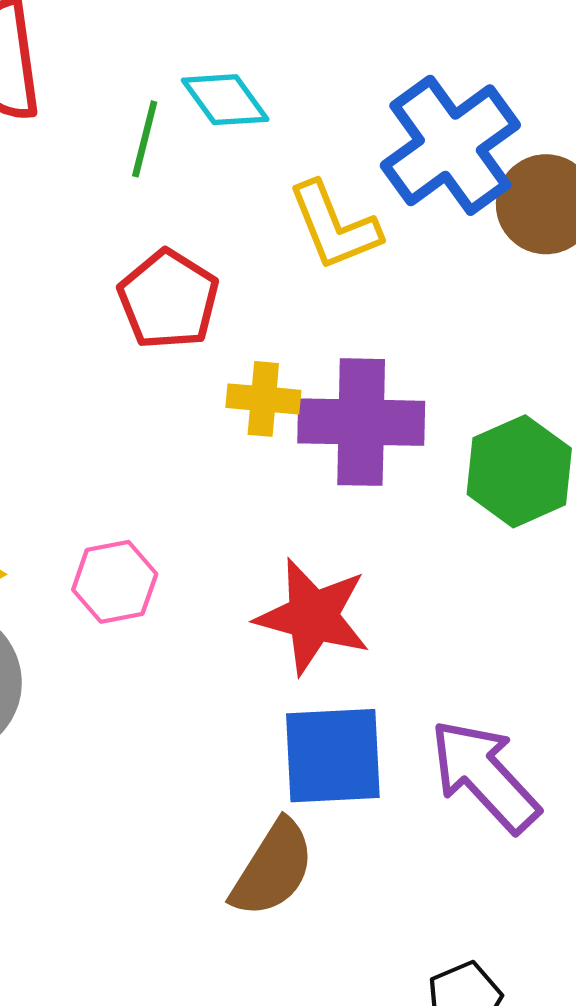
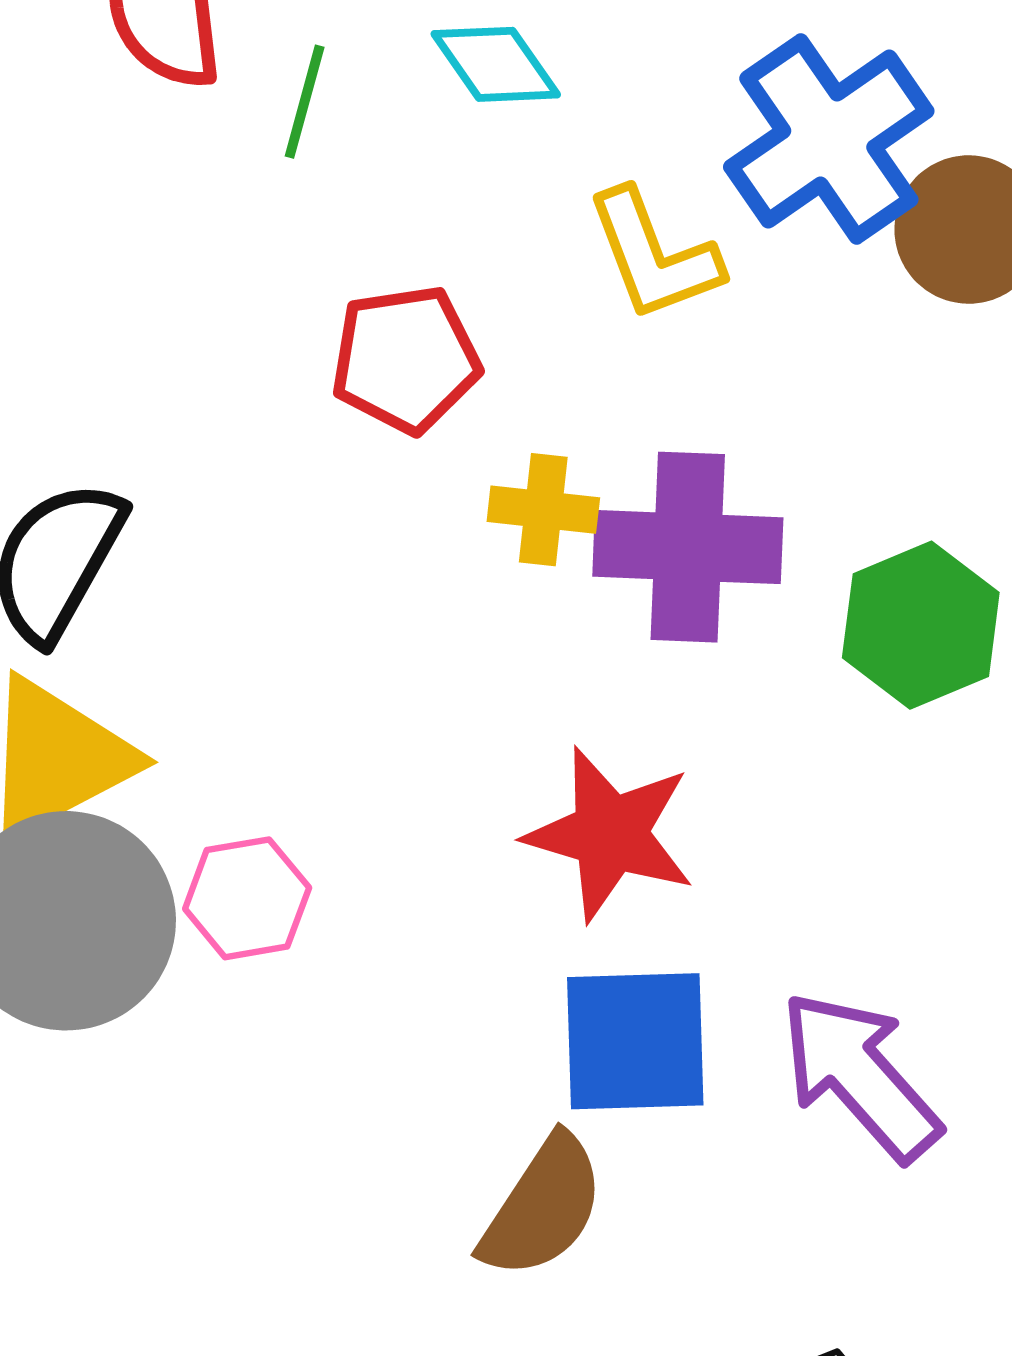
green line: (145, 139) -> (305, 102), moved
red pentagon: (168, 300) -> (406, 359), turned 30
pink hexagon: (115, 582) -> (247, 898), moved

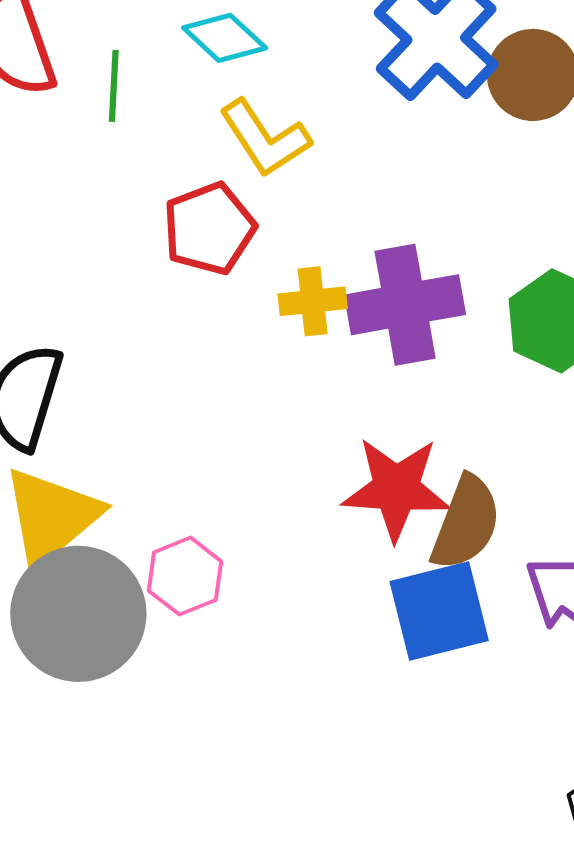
yellow L-shape: (654, 255) -> (265, 138), moved
brown semicircle: (543, 1207) -> (466, 523), moved

